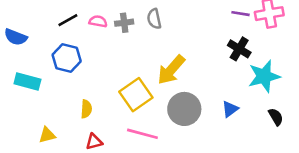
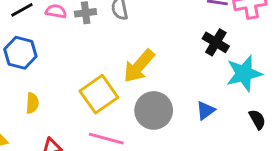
yellow semicircle: (86, 109) -> (32, 103), moved

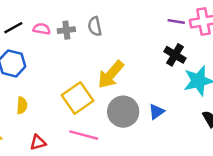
blue triangle: (205, 110) -> (156, 112), moved

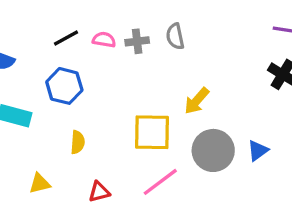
yellow arrow: (111, 75) -> (197, 101), size x0.7
yellow square: (77, 98) -> (152, 132), turned 36
pink line: (84, 135) -> (160, 182), turned -52

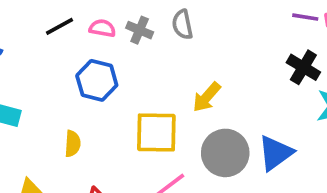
gray cross: (137, 41) -> (140, 30), turned 30
blue hexagon: (64, 86) -> (97, 80), moved
blue triangle: (258, 150) -> (275, 153), size x1.5

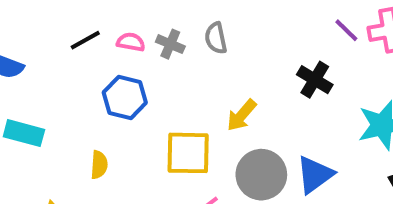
purple line: (305, 17) -> (346, 30), turned 35
black cross: (303, 67) -> (315, 80), moved

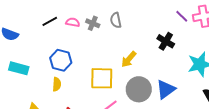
blue hexagon: (125, 97) -> (61, 60), moved

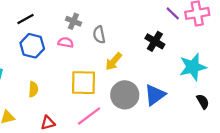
gray semicircle: (116, 20) -> (99, 35), moved
pink semicircle: (73, 22) -> (66, 42), moved
blue hexagon: (61, 60) -> (32, 46), moved

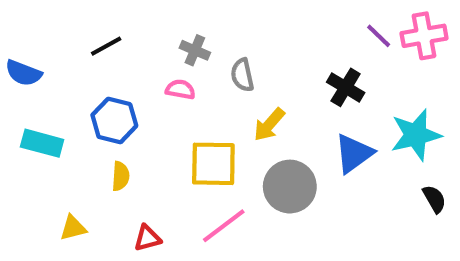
blue hexagon: (32, 46) -> (114, 120), moved
blue triangle: (155, 95) -> (354, 153), moved

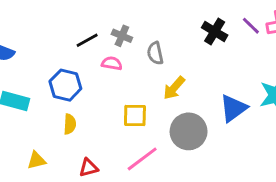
black line: (106, 46) -> (87, 40), moved
black cross: (346, 87) -> (215, 31), moved
yellow square: (213, 164) -> (135, 115), size x0.7

